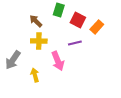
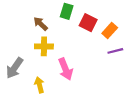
purple line: (75, 43) -> (115, 51), moved

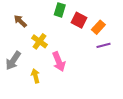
brown arrow: (41, 24) -> (20, 21), moved
yellow cross: (44, 46) -> (40, 41), turned 35

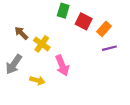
brown arrow: (20, 21) -> (21, 33), moved
yellow arrow: (35, 76) -> (37, 80), turned 120

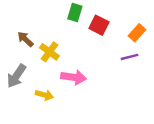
orange rectangle: (104, 29) -> (137, 33), moved
pink arrow: (62, 65) -> (74, 77), turned -60

